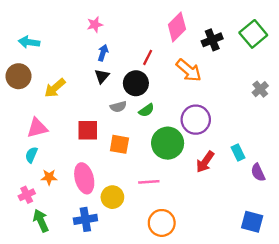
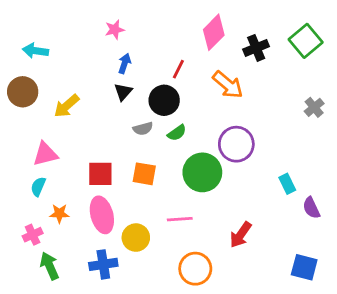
red square: (88, 130) -> (100, 174), moved
red arrow: (205, 162) -> (241, 235), moved

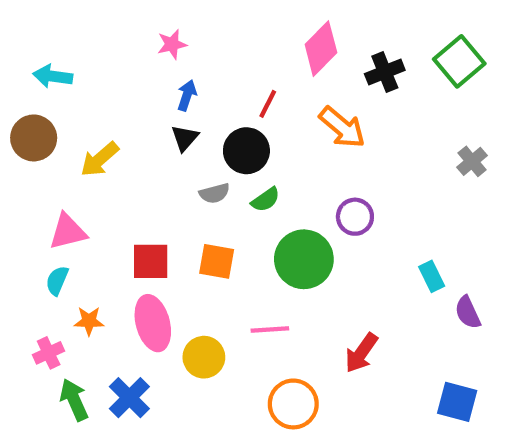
purple circle: (236, 144) -> (355, 217), size x0.7
blue cross: (103, 264) -> (129, 398), moved, turned -36

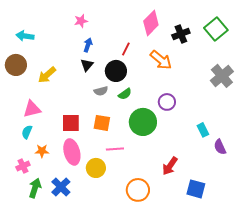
gray cross: (472, 161) -> (222, 76), size x1.6
pink line: (270, 329) -> (115, 149), moved
green arrow: (74, 400) -> (35, 188), turned 42
blue square: (457, 402) -> (196, 189), moved

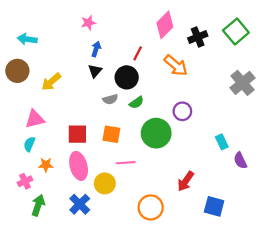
blue cross: (61, 187) -> (80, 204), moved

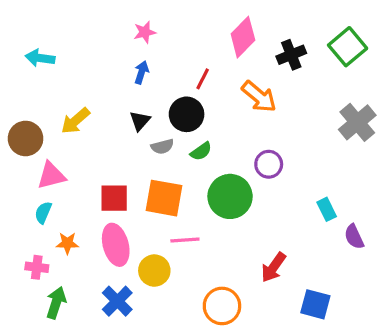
pink star: (88, 23) -> (145, 32), moved
brown circle: (17, 71) -> (26, 138), moved
black triangle: (95, 71) -> (140, 121), moved
orange square: (111, 134) -> (164, 198), size x1.4
pink cross: (25, 181) -> (37, 267), turned 32

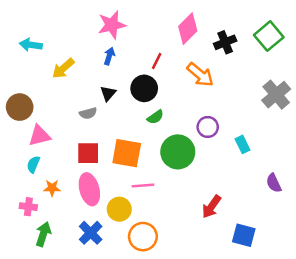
pink star: (145, 32) -> (112, 25), size x1.6
yellow arrow: (75, 121) -> (63, 68), moved
gray semicircle: (162, 147) -> (88, 113), moved
cyan rectangle: (327, 209) -> (243, 144), moved
orange circle: (222, 306) -> (143, 237), moved

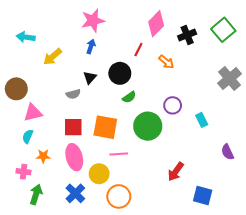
red line: (157, 61) -> (138, 50), moved
orange arrow: (200, 75) -> (166, 62), size x0.7

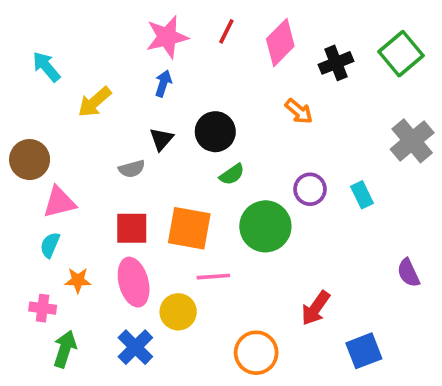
cyan arrow: (26, 37) -> (46, 67), turned 42
red line: (138, 50) -> (226, 31), moved
cyan rectangle: (202, 120) -> (362, 195), moved
blue square: (203, 195) -> (364, 351), turned -36
orange circle: (119, 196) -> (256, 353), moved

